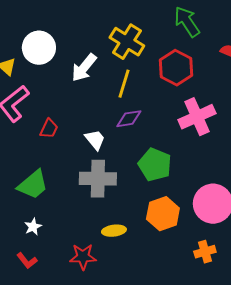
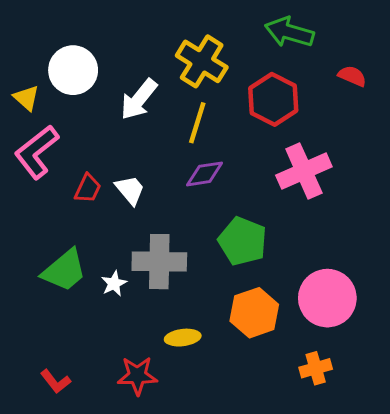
green arrow: (187, 22) -> (289, 32), turned -40
white trapezoid: (95, 140) -> (130, 190), moved
white star: (33, 227) -> (114, 283), moved

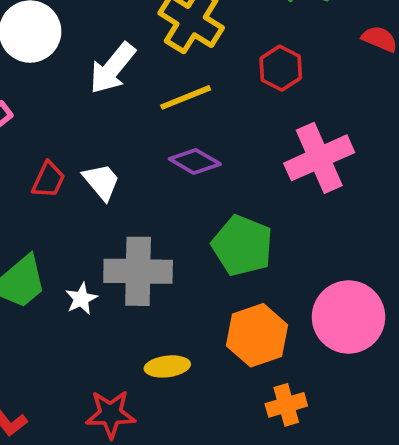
red hexagon: (273, 99) -> (281, 68), size x0.7
yellow line: (197, 123) -> (186, 97), turned 51
purple diamond: (205, 174) -> (195, 161), turned 39
orange cross: (316, 368) -> (286, 405), moved

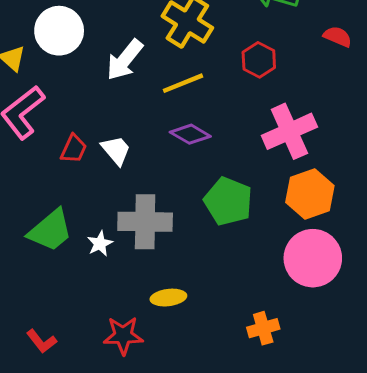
orange hexagon: (257, 335) -> (310, 194), moved

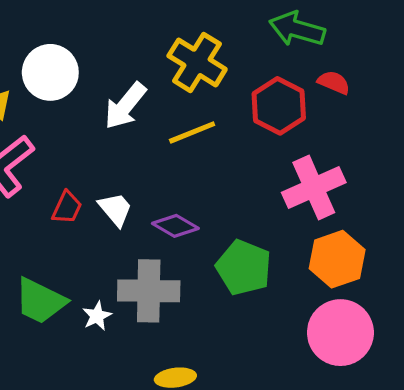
red semicircle: (338, 37) -> (334, 82), moved
red hexagon: (259, 60) -> (279, 106), size x1.4
purple diamond: (190, 134) -> (175, 226), moved
green trapezoid: (50, 230) -> (40, 301), turned 66

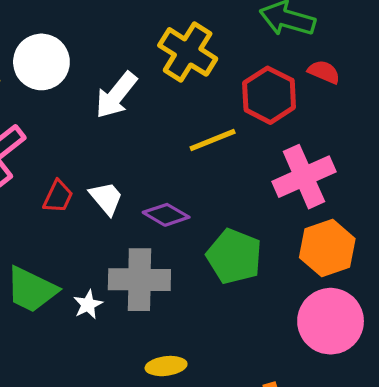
yellow line: (192, 132) -> (213, 140), moved

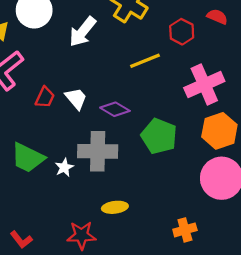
red hexagon: (269, 95) -> (182, 32), size x0.7

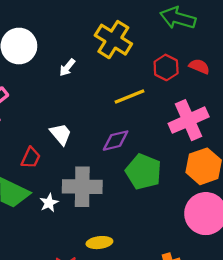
red semicircle: (217, 17) -> (199, 66), moved
white arrow: (83, 32) -> (67, 67), size x0.6
red trapezoid: (45, 97) -> (31, 158), moved
purple diamond: (115, 109) -> (116, 141), moved, turned -44

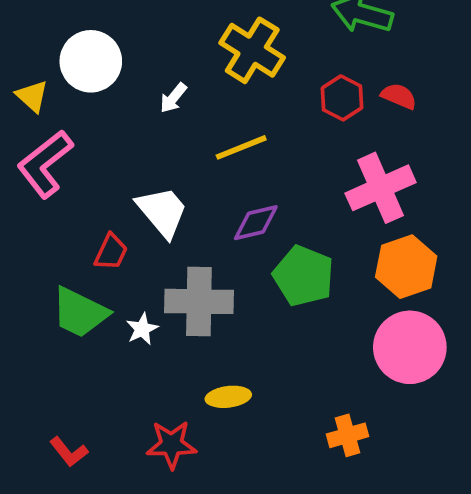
yellow line: (130, 96) -> (241, 147), moved
white trapezoid: (61, 134) -> (162, 212), size x1.4

